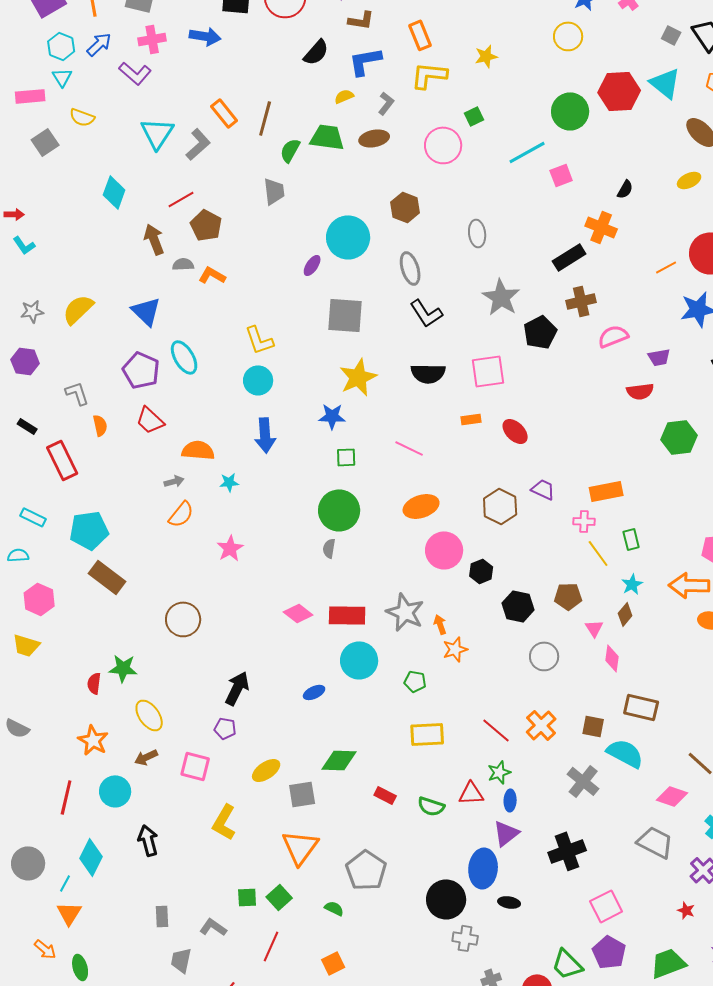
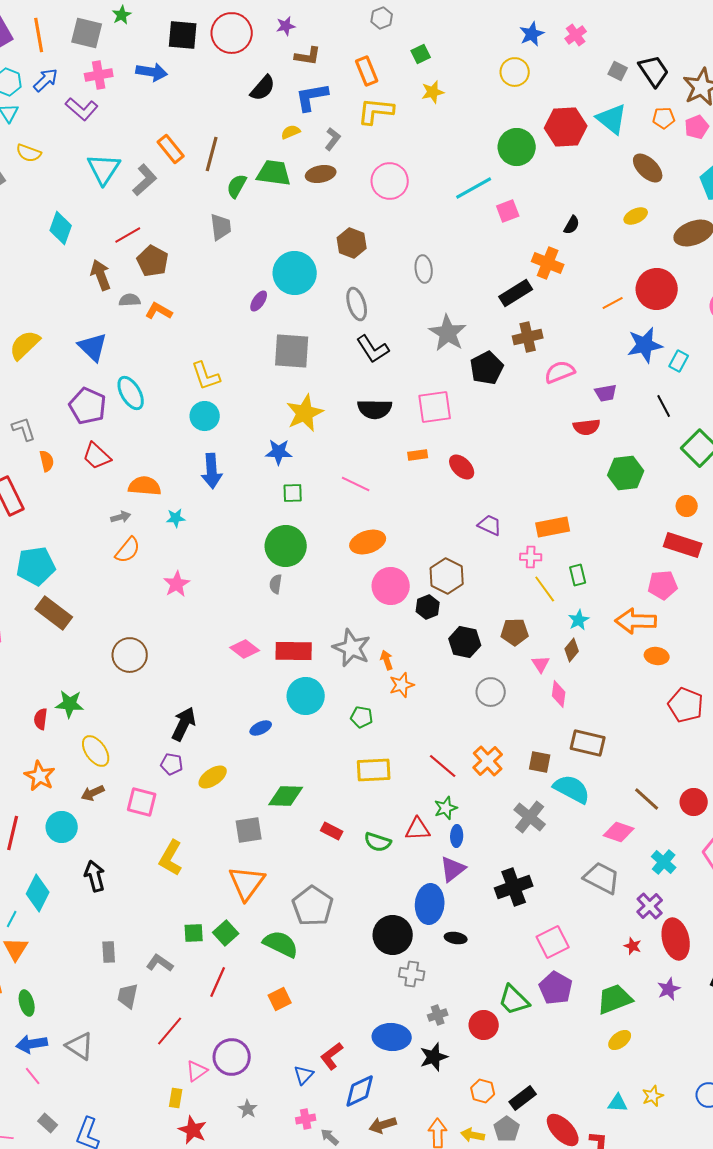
green square: (474, 116) -> (421, 54), moved
brown hexagon: (500, 506) -> (447, 576), moved
yellow ellipse: (266, 770) -> (213, 777), moved
green semicircle: (334, 908) -> (281, 944), size x1.8

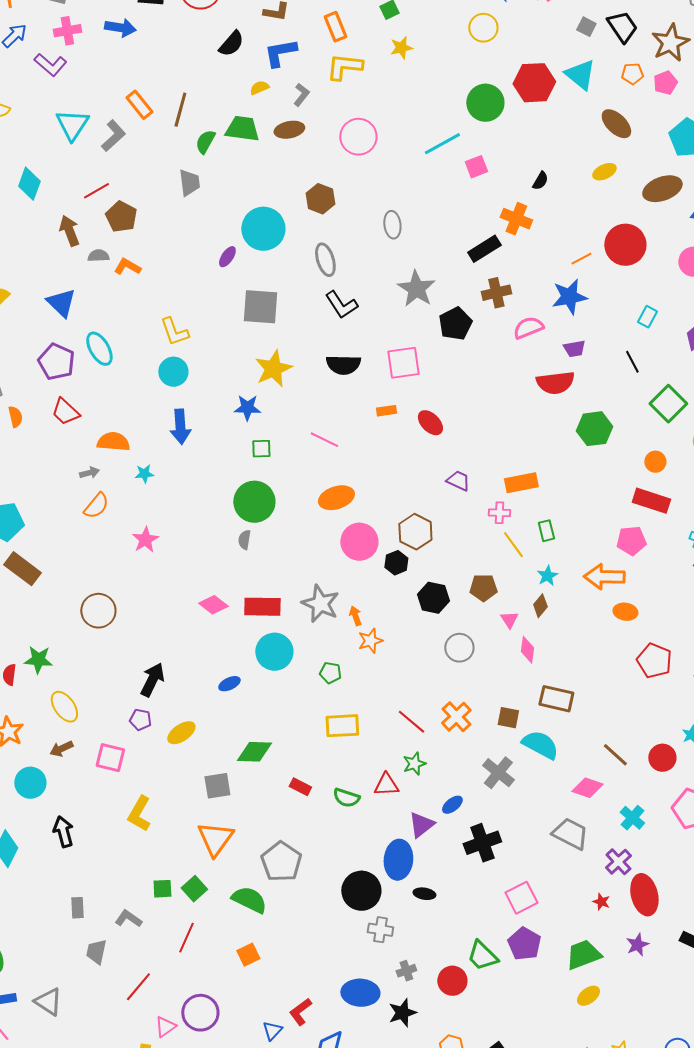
blue star: (645, 345) -> (569, 297), moved
red semicircle: (587, 427) -> (555, 383), size x1.4
blue ellipse: (457, 836) -> (452, 805), moved, turned 50

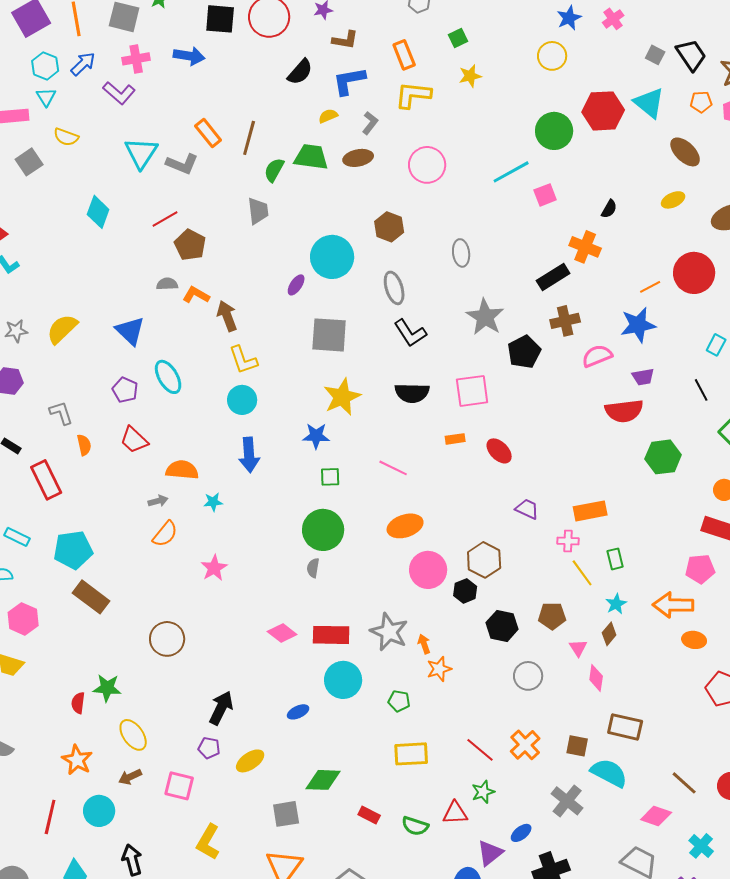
gray L-shape: (113, 136) -> (182, 164), turned 64
brown arrow: (69, 231) -> (227, 316), moved
purple pentagon: (56, 362) -> (125, 390), size x0.7

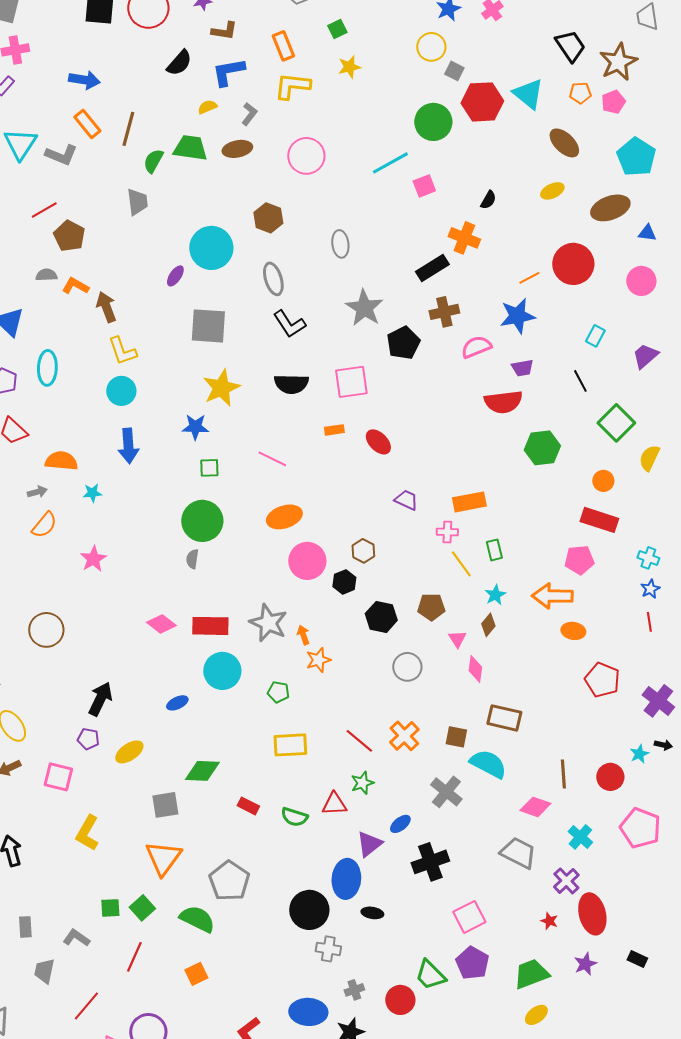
gray square: (655, 55) -> (454, 71), moved
blue arrow: (189, 56) -> (84, 80), moved
cyan ellipse: (168, 377) -> (47, 368), turned 32
brown hexagon: (484, 560) -> (363, 551), size x0.7
brown line: (684, 783) -> (563, 774), turned 44

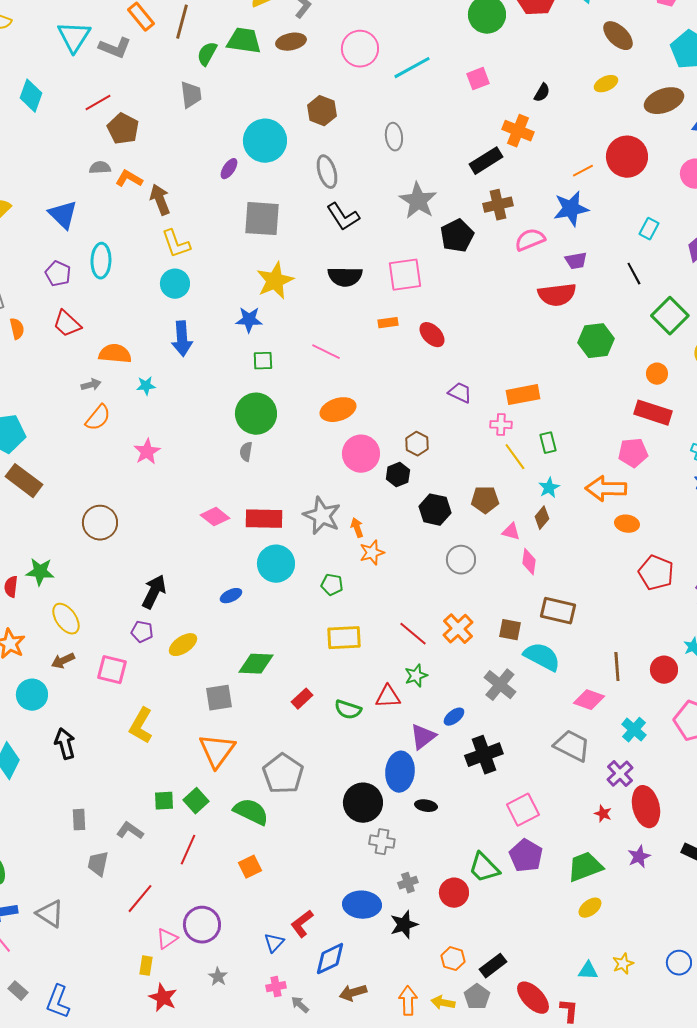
cyan line: (390, 163) -> (412, 68), moved
pink triangle: (457, 639) -> (511, 532), turned -42
red rectangle: (248, 806) -> (302, 699), turned -70

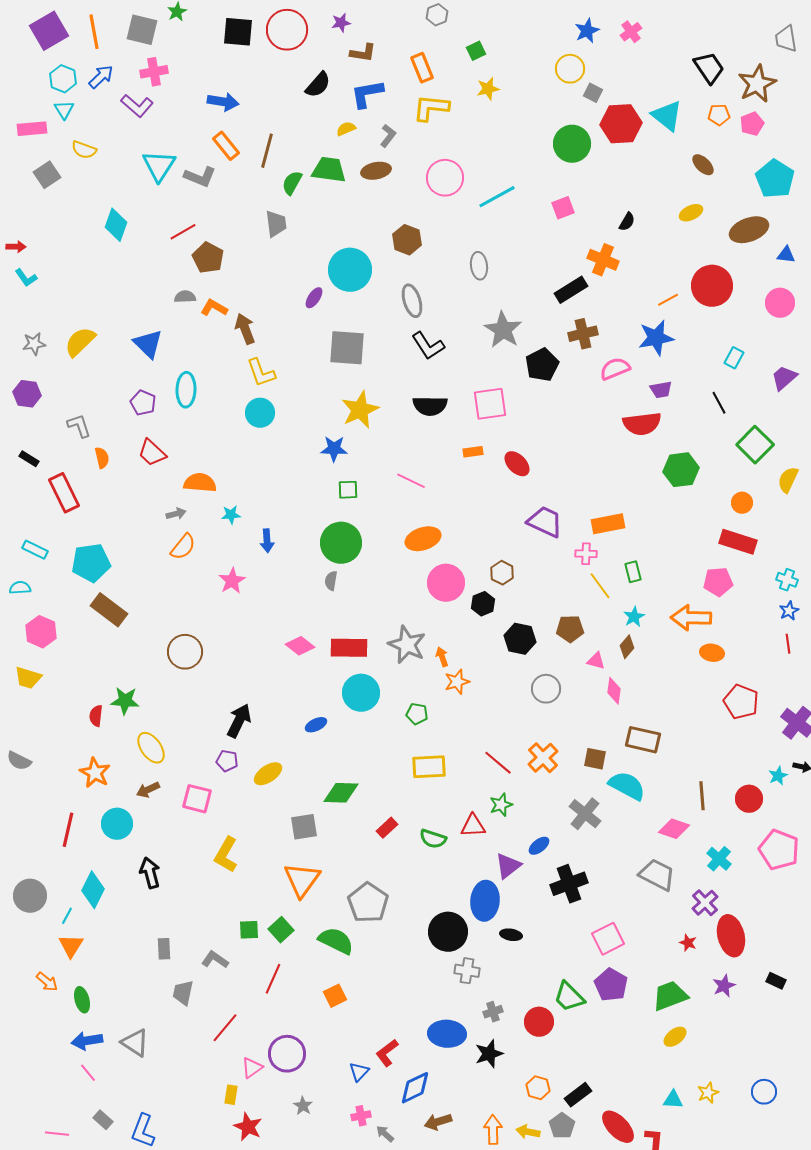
brown ellipse: (618, 36) -> (703, 165), size x0.7
blue arrow: (182, 339) -> (267, 541), moved, size x0.7
purple trapezoid: (460, 393) -> (545, 522), size x1.5

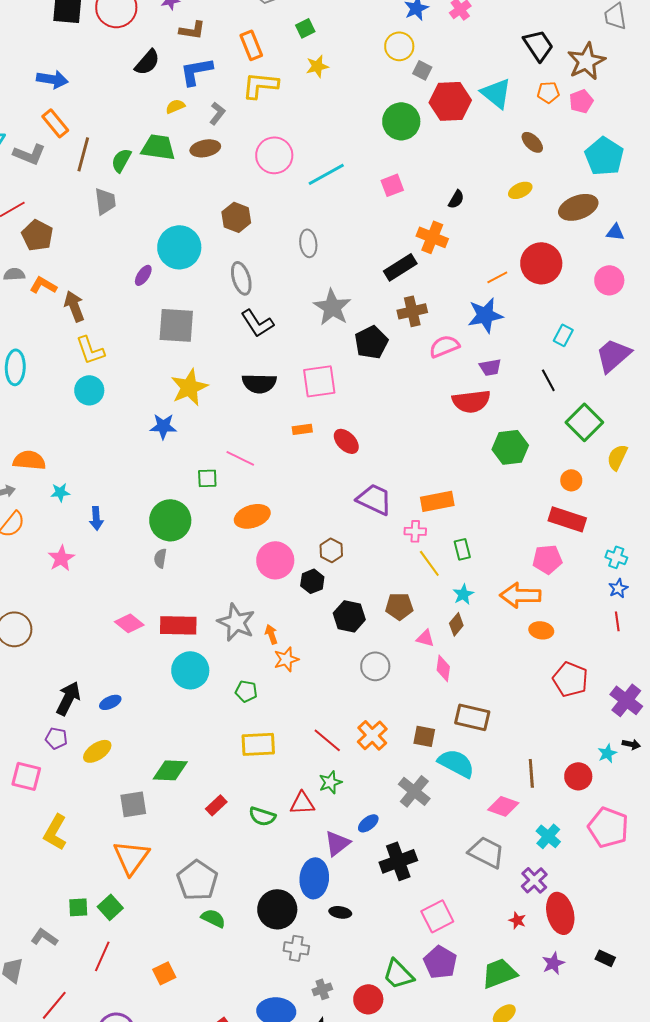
brown line: (267, 151) -> (83, 154), moved
purple trapezoid: (784, 378) -> (613, 355), size x1.4
green square: (348, 490) -> (207, 478), moved
blue ellipse: (316, 725) -> (110, 702), moved
green semicircle: (336, 941) -> (213, 918), moved, size x0.7

